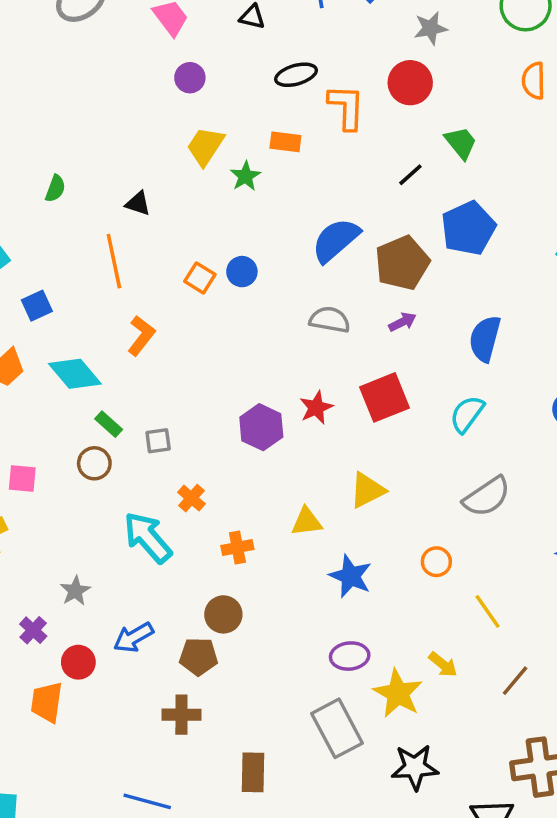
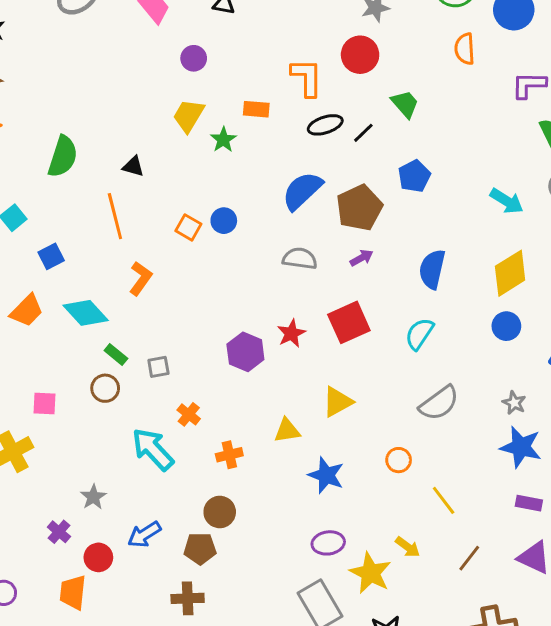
black ellipse: (296, 75) -> (325, 125), moved
purple circle: (190, 78) -> (194, 58), moved
green semicircle: (55, 189) -> (63, 157), size x1.8
blue pentagon: (468, 228) -> (414, 176), size x0.7

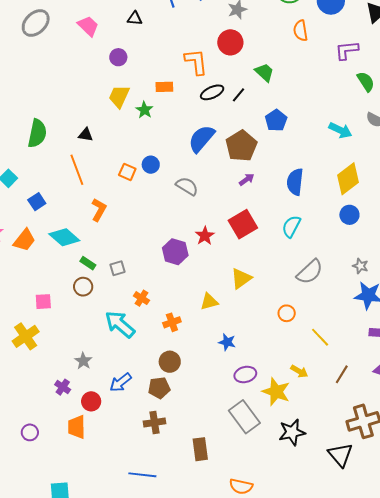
gray semicircle: (300, 258) -> (187, 186), moved, turned 30
blue star: (326, 475) -> (227, 342), moved, size x0.7

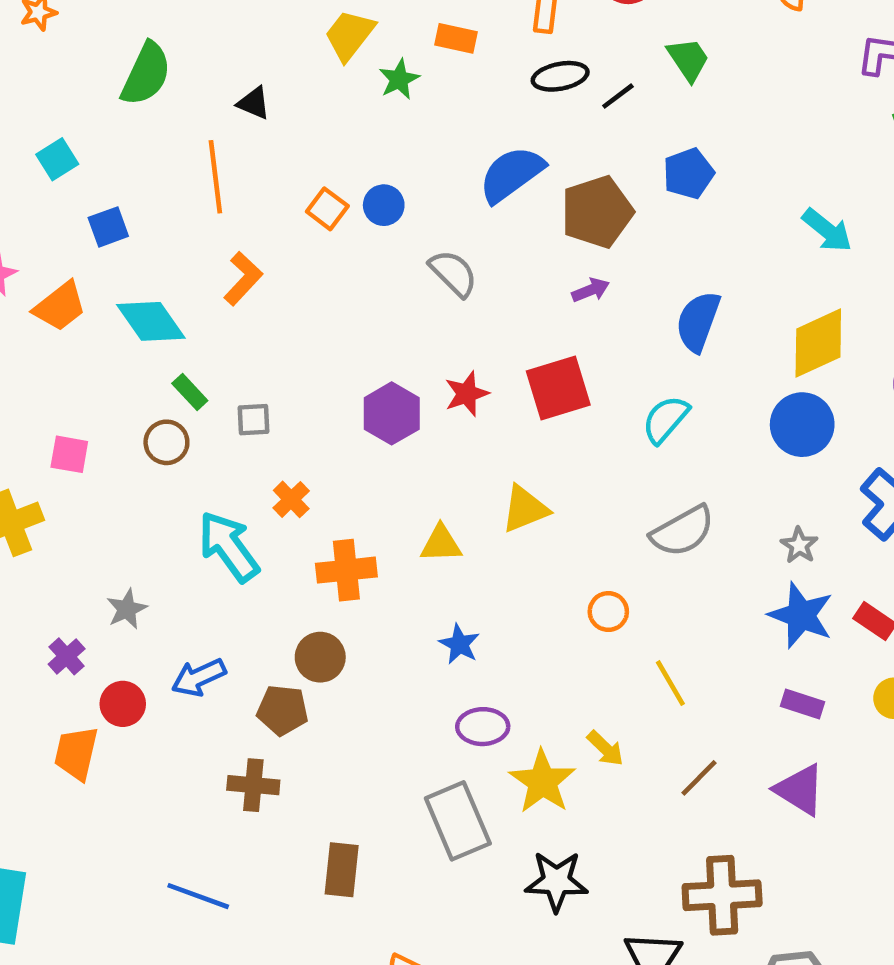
blue circle: (349, 215) -> (802, 425), size x1.4
orange cross: (172, 322) -> (346, 570), size x1.4

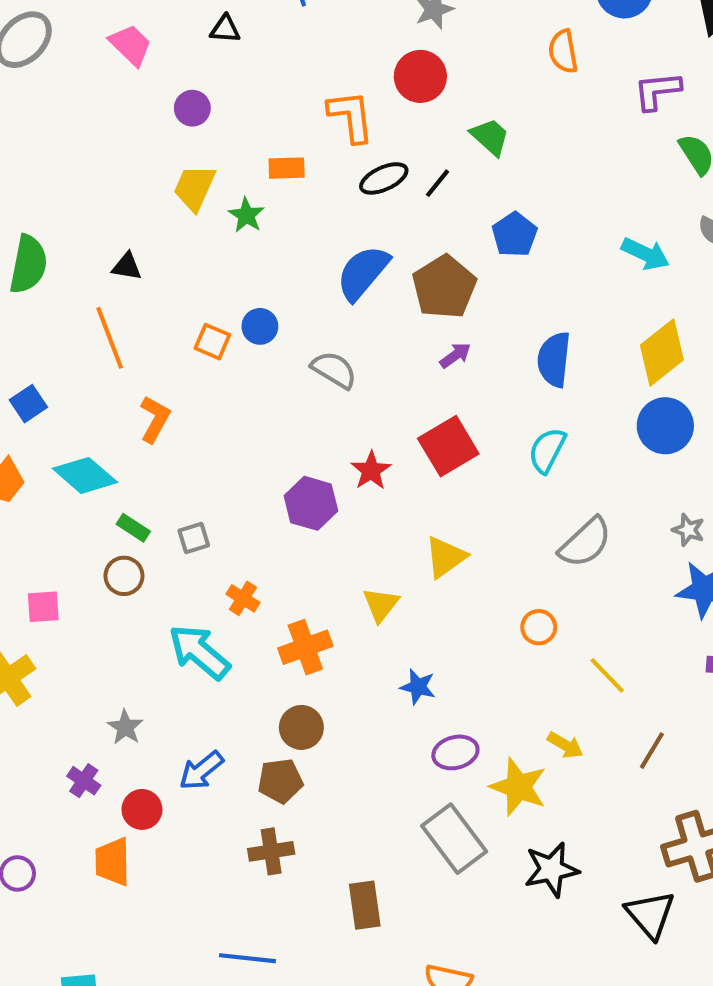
yellow triangle: (441, 544) -> (381, 605), turned -36

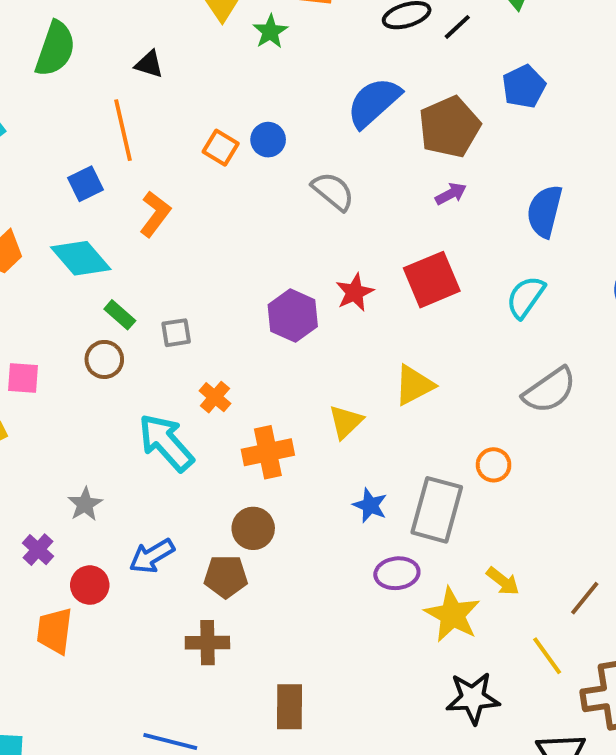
blue square: (28, 404) -> (85, 184), moved
yellow line: (607, 675) -> (547, 656), moved
gray rectangle: (454, 839) -> (437, 510), moved, turned 44

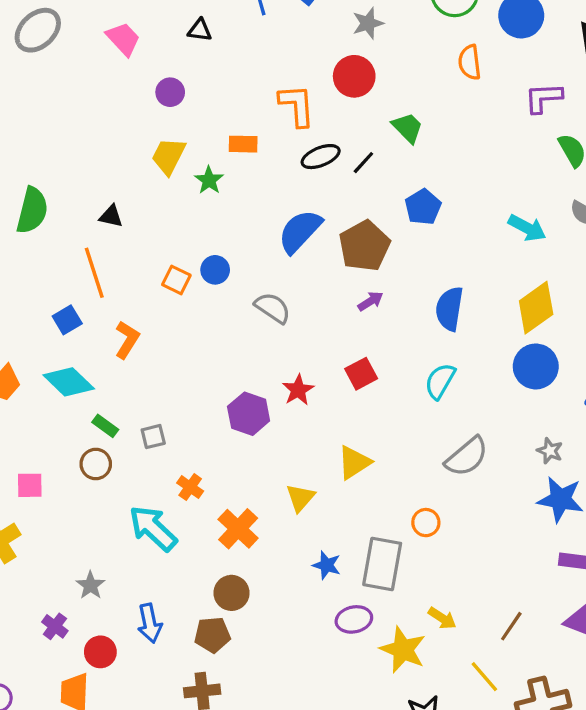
red square: (432, 280) -> (361, 374), size x0.7
orange cross: (268, 452) -> (238, 529), turned -30
blue arrow: (152, 556) -> (150, 623), turned -66

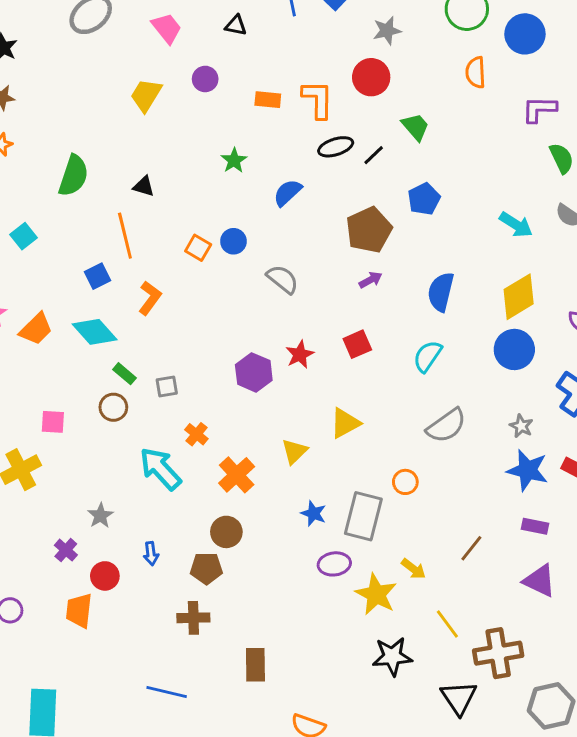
orange rectangle: (243, 144) -> (268, 100), moved
yellow trapezoid: (168, 156) -> (146, 95), moved
blue semicircle: (300, 231) -> (288, 193), moved, size x0.7
blue arrow: (150, 623) -> (151, 554), size x0.7
brown line: (511, 626) -> (471, 548), moved

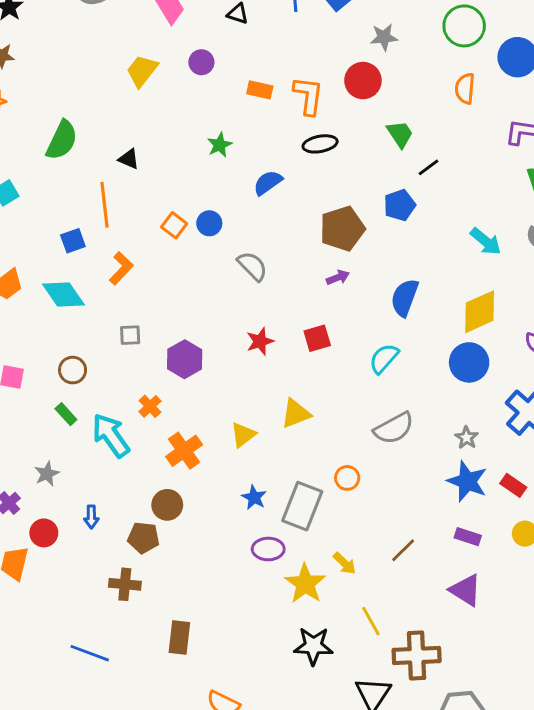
black line: (374, 155) -> (428, 167), moved
purple hexagon: (254, 372) -> (185, 359), moved
green rectangle: (124, 374) -> (66, 414), moved
gray square: (167, 387) -> (130, 335), moved

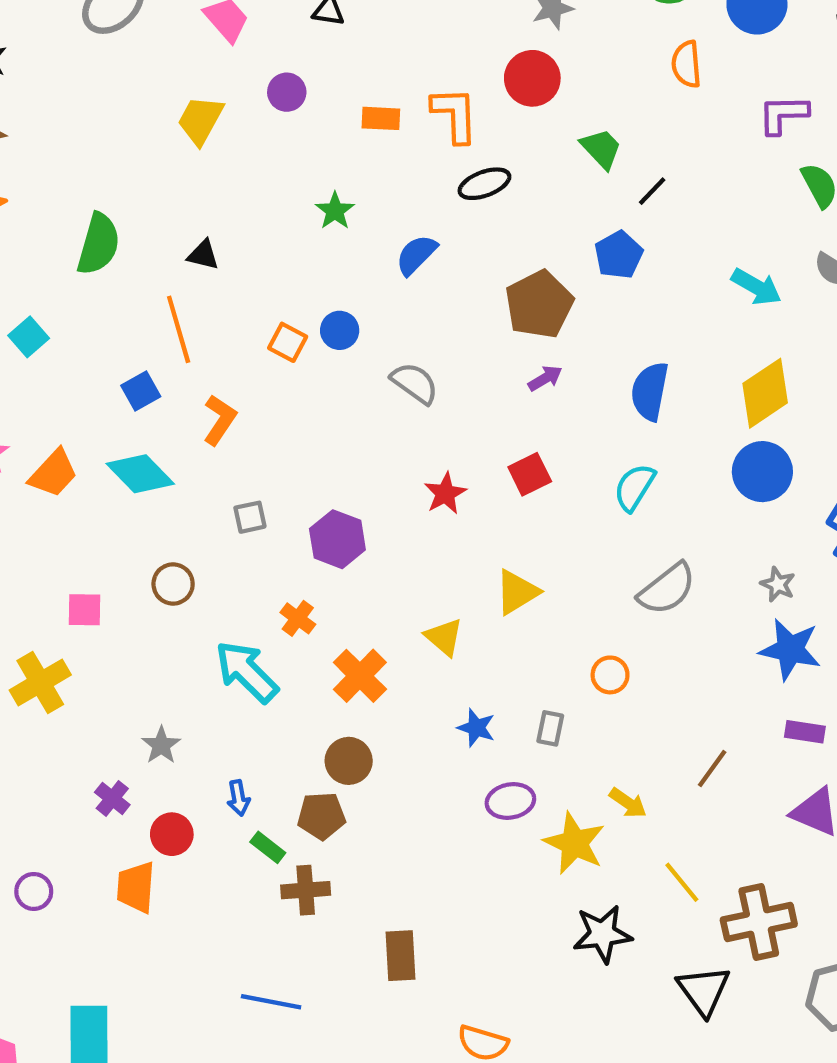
green rectangle: (66, 414) -> (268, 847), moved
yellow triangle: (243, 435) -> (444, 637), turned -32
gray rectangle: (302, 506) -> (550, 728), size x0.5

